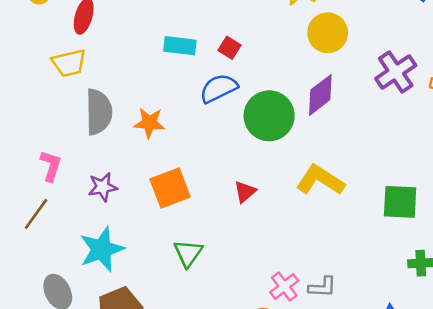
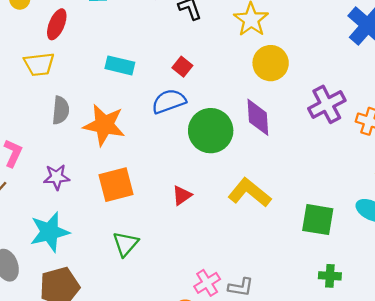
cyan rectangle: (180, 46) -> (120, 65), moved
purple diamond: (320, 95) -> (258, 117), turned -63
gray semicircle: (99, 112) -> (61, 110), size x0.7
orange star: (149, 123) -> (104, 125), size x1.5

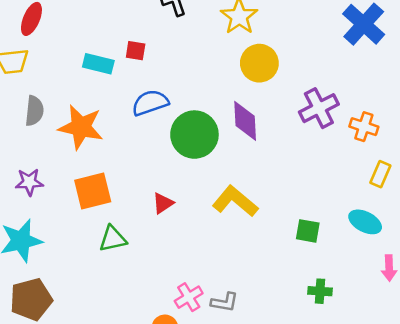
red square: (182, 67) -> (136, 51), moved, turned -30
green square: (318, 220) -> (308, 231), size x0.7
green triangle: (125, 244) -> (113, 239), moved, turned 36

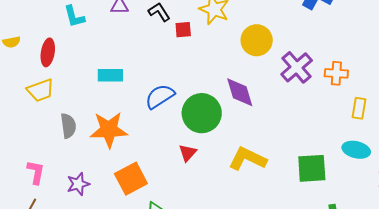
red square: (136, 51) -> (183, 30), moved
yellow circle: (259, 63) -> (257, 40), moved
red triangle: (163, 203) -> (188, 153), moved
green square: (308, 231) -> (312, 168), size x1.5

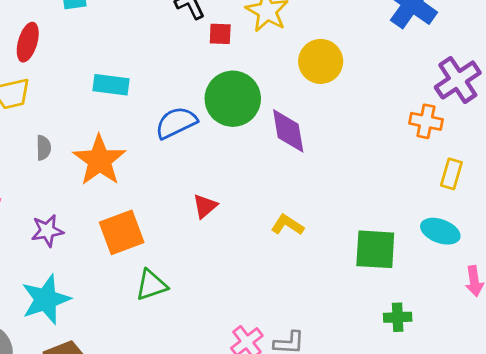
purple cross: (297, 67) -> (458, 80), moved
green circle: (202, 113) -> (233, 99), moved
gray semicircle: (68, 126) -> (44, 148), size x0.7
orange star: (109, 130) -> (99, 160), turned 30
yellow L-shape: (248, 159) -> (287, 225), size x0.6

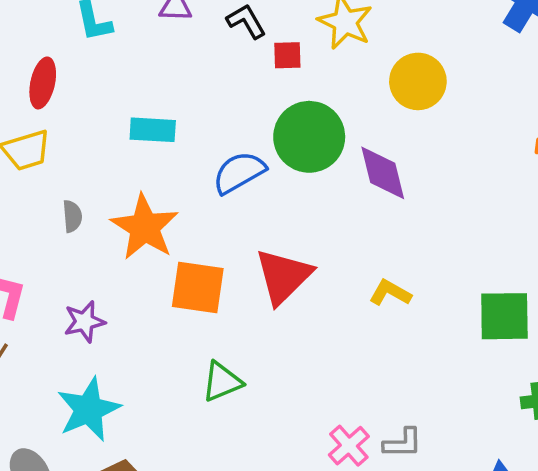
red triangle: (205, 206) -> (283, 276), size x1.8
orange square: (122, 232) -> (198, 288), moved, turned 33

